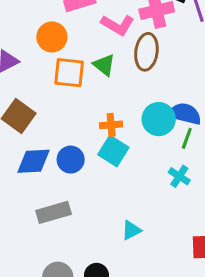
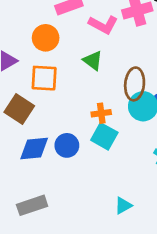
brown ellipse: (146, 52) -> (135, 84), moved
orange square: (69, 73) -> (44, 78), moved
gray rectangle: (54, 212) -> (32, 205), moved

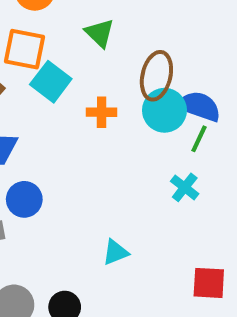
cyan square: (104, 136) -> (51, 82), moved
blue circle: (67, 145) -> (24, 199), moved

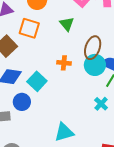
cyan square: (51, 82) -> (37, 81), moved
cyan triangle: (116, 252) -> (64, 132), size x1.5

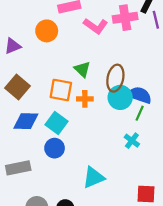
green triangle: (67, 24) -> (82, 69), moved
orange square: (29, 28) -> (61, 90), moved
blue circle: (22, 102) -> (55, 148), moved

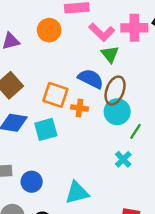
green triangle: (82, 69) -> (110, 54), moved
blue semicircle: (139, 95) -> (91, 79), moved
cyan square: (57, 123) -> (46, 129), turned 30
blue circle: (55, 148) -> (32, 182), moved

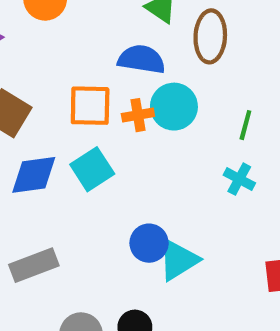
brown ellipse: (115, 91) -> (210, 36), moved
cyan circle: (117, 112) -> (174, 107), moved
blue circle: (32, 182) -> (149, 243), moved

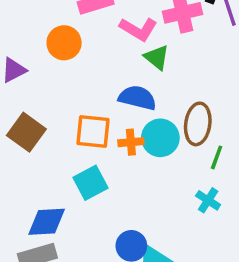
brown ellipse: (210, 36) -> (198, 124), moved
blue diamond: (34, 175) -> (47, 222), moved

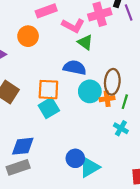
orange cross: (131, 142) -> (107, 99), moved
cyan square: (91, 183) -> (49, 108), moved

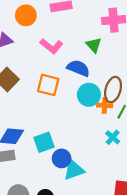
pink L-shape: (73, 26) -> (51, 46), moved
orange circle: (28, 36) -> (26, 15), moved
cyan square: (49, 108) -> (44, 142), moved

